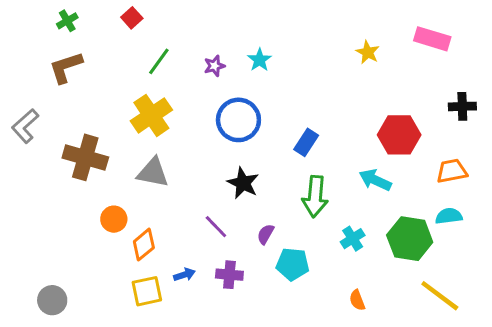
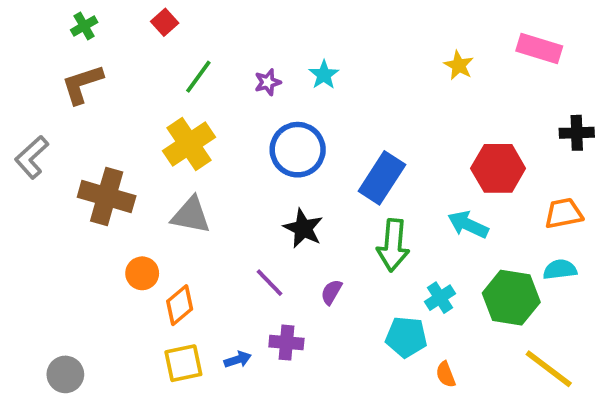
blue rectangle: (306, 142) -> (382, 178), size x1.5
cyan pentagon: (293, 264) -> (406, 337), moved
blue arrow: (184, 275) -> (238, 359), moved

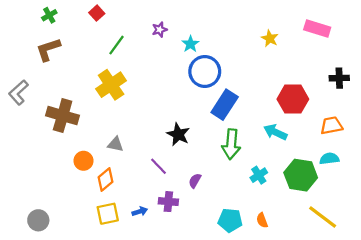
purple star: (268, 82) -> (160, 30), moved
blue circle: (298, 150) -> (205, 71), moved
gray triangle: (191, 215) -> (115, 144), moved, size x0.7
purple semicircle: (331, 292) -> (195, 181), moved
cyan pentagon: (406, 337) -> (230, 220), moved

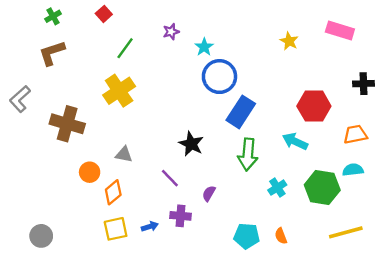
yellow line: (323, 217) -> (346, 232), turned -52

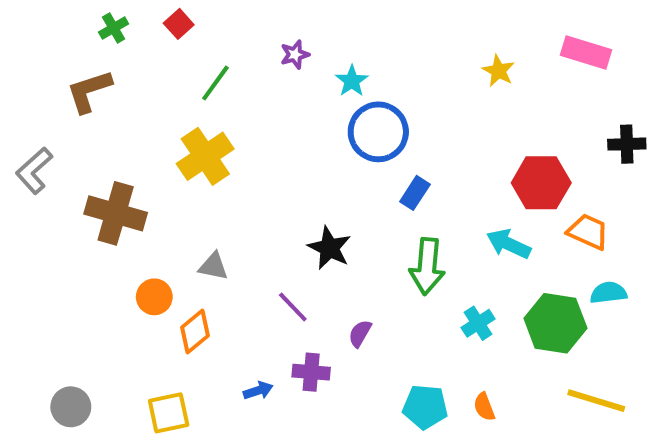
green cross: (53, 16) -> (114, 28), moved
blue rectangle: (241, 112) -> (415, 193), size x0.6
orange trapezoid: (355, 134) -> (588, 232), moved, turned 35
yellow square: (116, 229) -> (169, 413), moved
yellow line: (346, 232) -> (596, 401), turned 32

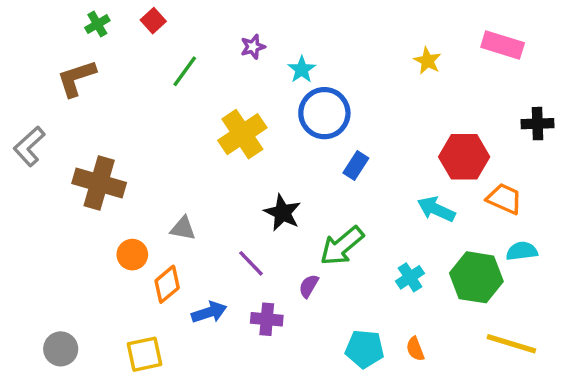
yellow cross: (205, 156) -> (242, 134), moved
green arrow: (427, 266) -> (342, 246), moved, turned 45
blue arrow: (258, 391) -> (209, 312), moved, size x1.4

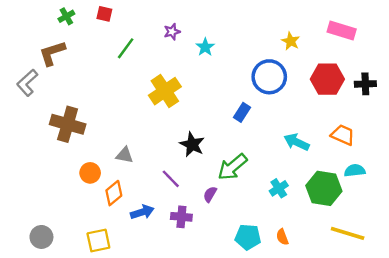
red square: (153, 21) -> (104, 14), turned -35
blue circle: (324, 113) -> (269, 77), moved
gray L-shape: (29, 146) -> (27, 83), moved
red hexagon: (464, 157) -> (327, 79), moved

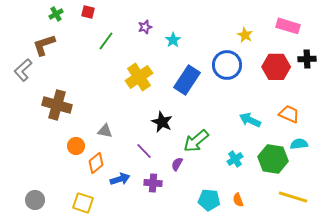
black cross: (365, 84) -> (307, 59), moved
blue rectangle: (242, 112) -> (187, 80), moved, size x1.8
yellow square: (98, 241) -> (83, 203), turned 30

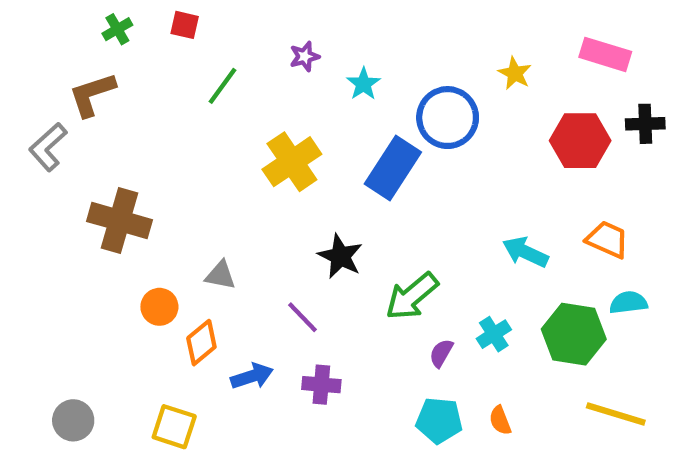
blue circle: (227, 65) -> (448, 118), moved
purple semicircle: (177, 164) -> (441, 353), moved

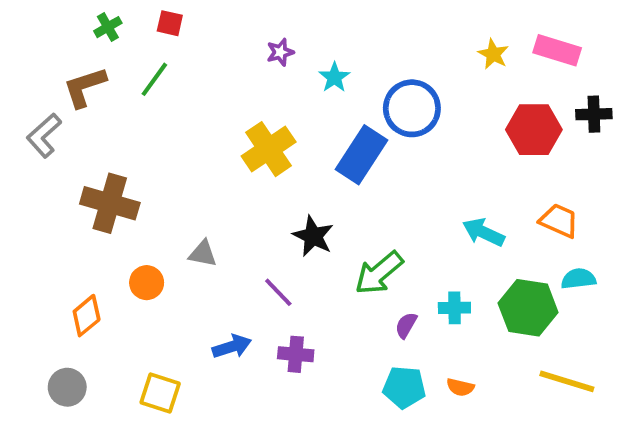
yellow star: (515, 73) -> (493, 54), moved
green line: (223, 86) -> (154, 79), moved
cyan cross: (494, 334) -> (454, 308), turned 32
orange diamond: (201, 343) -> (87, 316), moved
orange semicircle: (500, 420) -> (460, 387), turned -56

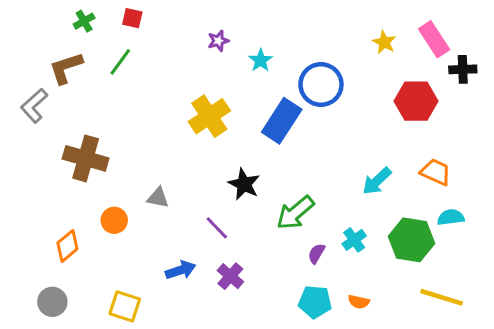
pink rectangle: (557, 50) -> (434, 39), turned 40
black cross: (594, 114) -> (463, 69), moved
cyan arrow: (484, 232) -> (377, 181), turned -68
cyan cross: (454, 308) -> (354, 240), turned -35
purple cross: (296, 354) -> (230, 276), turned 36

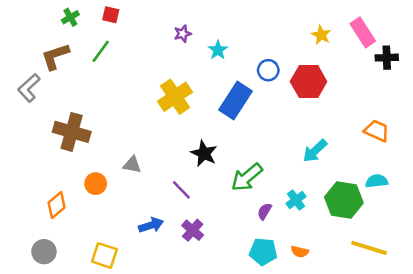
blue circle: (321, 85) -> (268, 70), size x0.6
red hexagon: (416, 101) -> (309, 82), moved
orange trapezoid: (436, 172) -> (377, 131), moved

